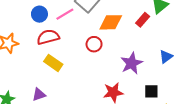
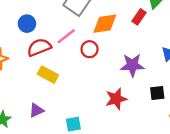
pink line: (65, 14) -> (66, 36), moved
purple star: (132, 63) -> (132, 65), turned 30

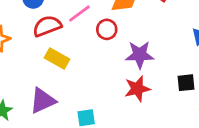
purple star: (132, 65) -> (140, 55), moved
purple triangle: (36, 110) -> (43, 101), size x1.5

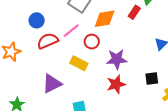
yellow rectangle: (57, 58) -> (79, 63), moved
purple triangle: (43, 101) -> (52, 84), moved

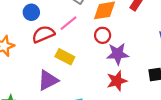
red circle: (92, 42) -> (103, 35), moved
yellow rectangle: (79, 63) -> (65, 57), moved

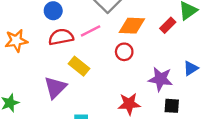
purple star: (118, 54) -> (160, 79), moved
purple triangle: (48, 80) -> (55, 87), turned -30

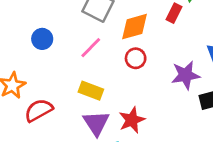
red semicircle: (61, 37) -> (39, 110), moved
purple triangle: (55, 87) -> (96, 123), moved
red star: (129, 104) -> (132, 120), moved

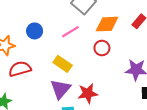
blue circle: (42, 39) -> (35, 31), moved

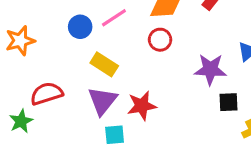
blue circle: (35, 31) -> (80, 27), moved
red semicircle: (20, 69) -> (47, 94), moved

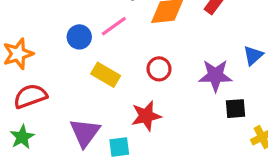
red circle: (160, 40) -> (159, 69), moved
red semicircle: (47, 94) -> (30, 96), moved
purple triangle: (102, 101) -> (85, 133), moved

